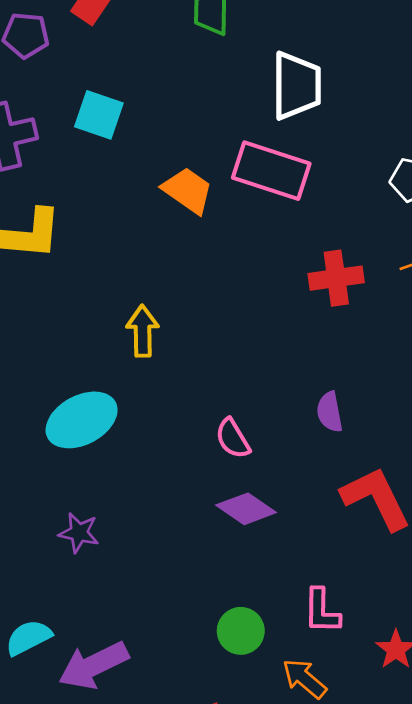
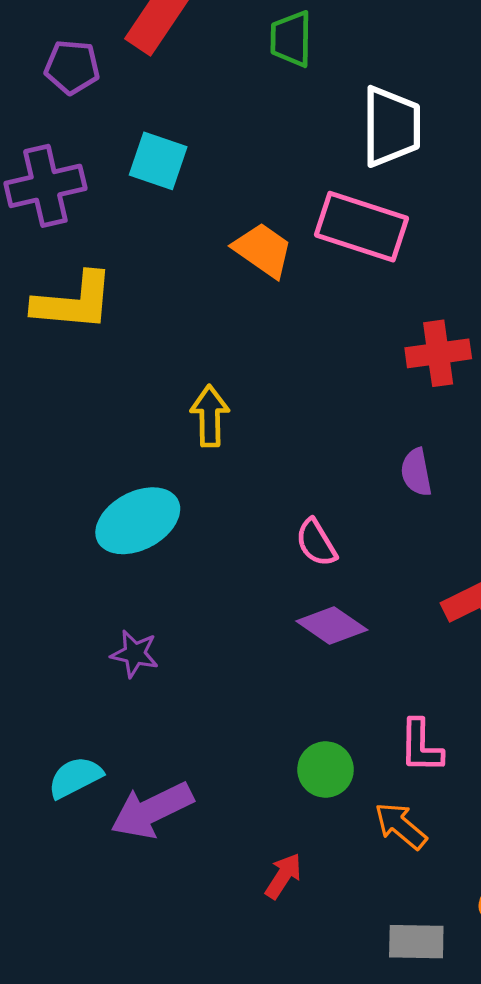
purple semicircle: (330, 412) -> (416, 472), moved

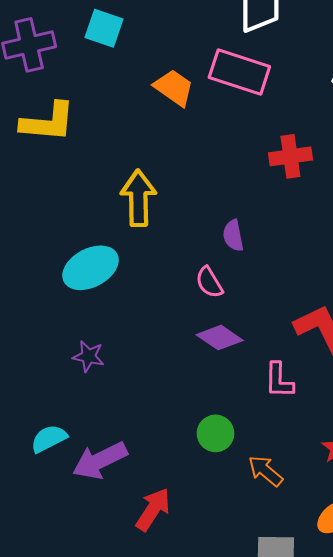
yellow arrow: (210, 416) -> (138, 198), size x1.4
purple semicircle: (416, 472) -> (233, 236), moved
pink L-shape: (421, 746) -> (279, 380), moved
red arrow: (283, 876) -> (153, 509), moved, size x1.4

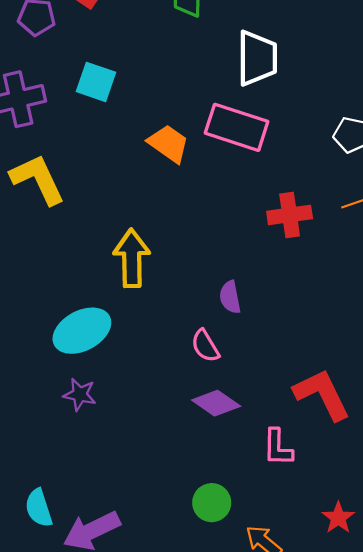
yellow L-shape: (48, 122) -> (38, 179), turned -120
purple star: (88, 356) -> (80, 394), moved
cyan semicircle: (49, 439) -> (39, 508), turned -81

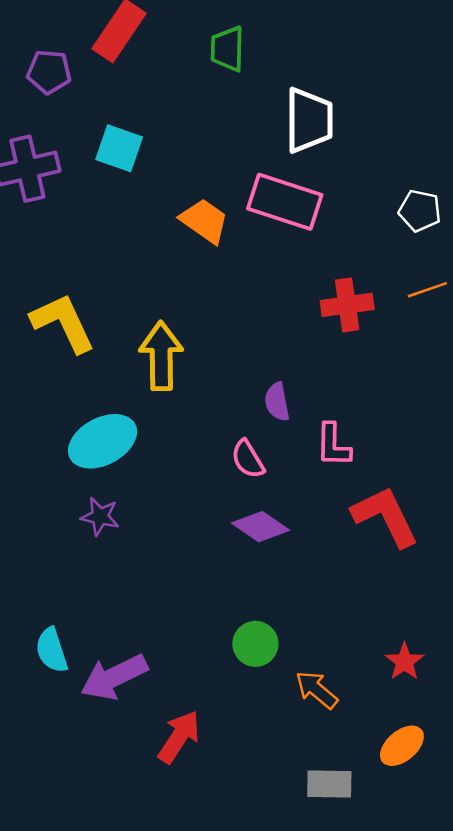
yellow L-shape: (38, 179) -> (63, 323), moved
pink L-shape: (278, 447) -> (333, 445), moved

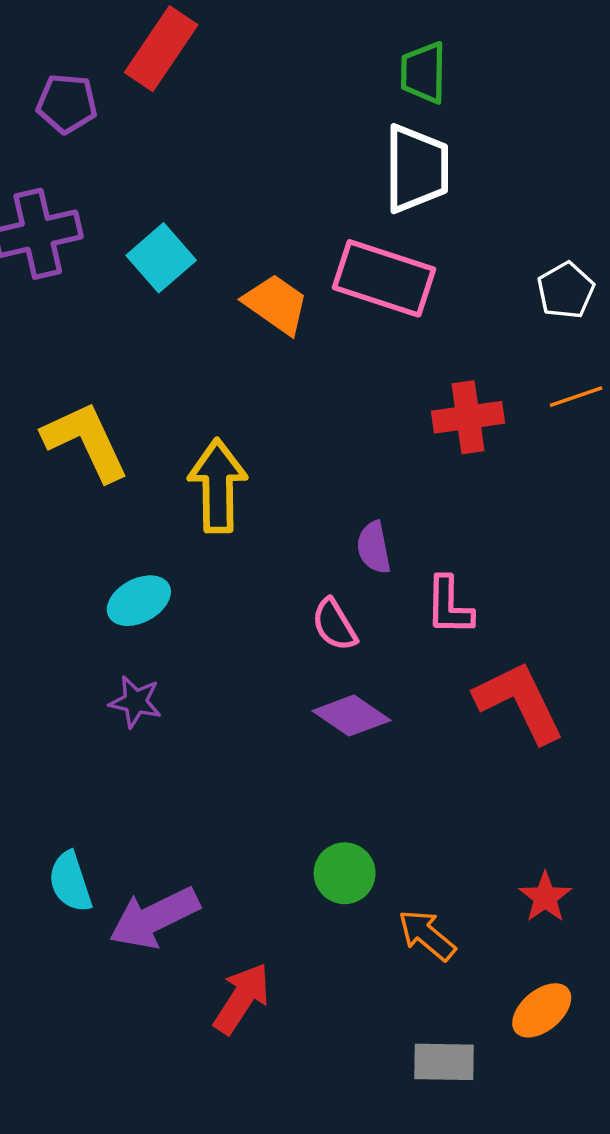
green trapezoid: (227, 49) -> (423, 73), moved
cyan square: (119, 148) -> (161, 258), moved, turned 30
white pentagon: (420, 211) -> (566, 290), turned 30
cyan ellipse: (103, 441) -> (139, 601), size x0.7

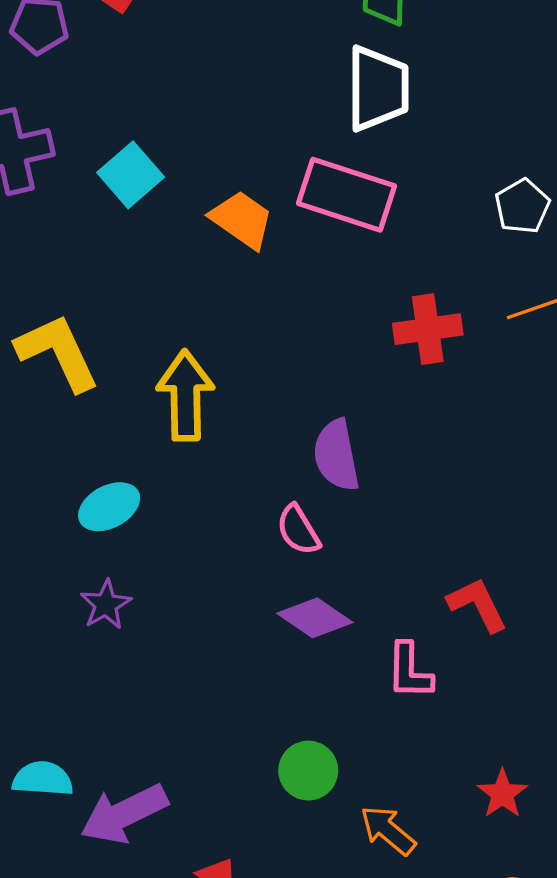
purple semicircle: (374, 548) -> (336, 455), size x1.4
pink L-shape: (449, 606) -> (409, 671), moved
purple star: (135, 702) -> (106, 605), turned 30
red L-shape: (519, 702) -> (478, 605), size x0.7
cyan semicircle: (70, 882) -> (43, 779), turned 112

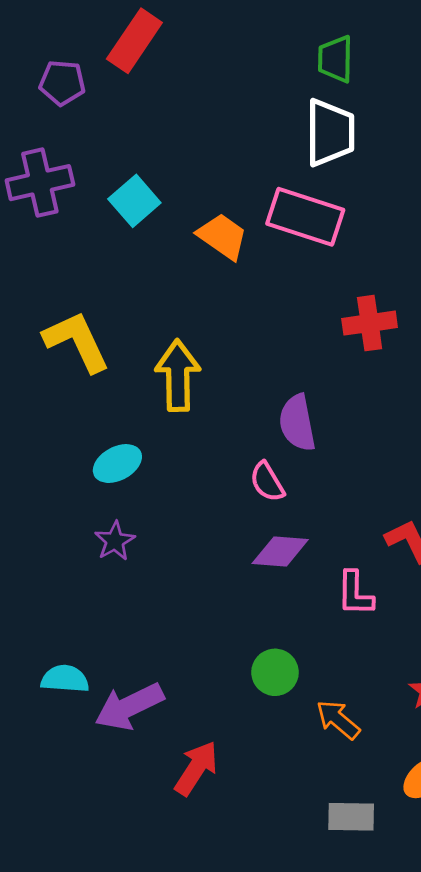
purple diamond: (315, 618) -> (280, 552), turned -30

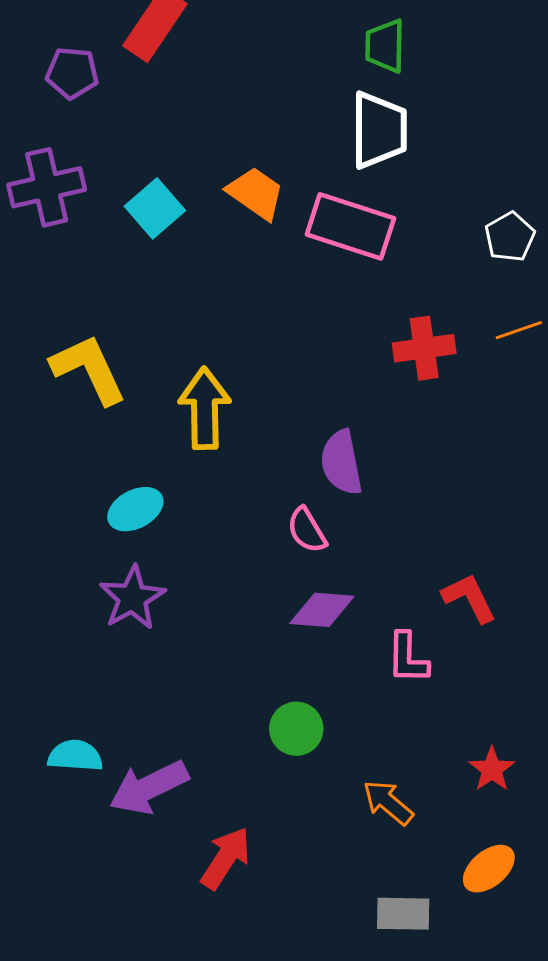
orange trapezoid: (222, 236) -> (256, 193), moved
purple star: (115, 541) -> (132, 598), size x1.4
green circle: (275, 672) -> (296, 729), moved

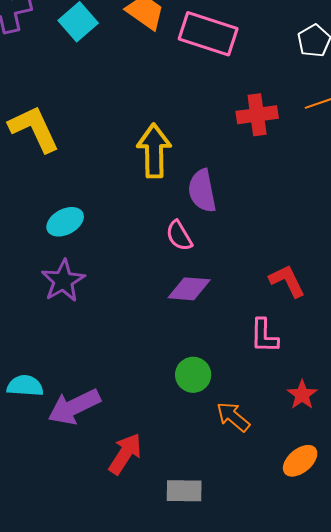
yellow arrow: (205, 408) -> (154, 151), moved
pink L-shape: (408, 658) -> (264, 336), moved
green circle: (296, 729) -> (193, 375), moved
gray rectangle: (403, 914) -> (184, 491), moved

